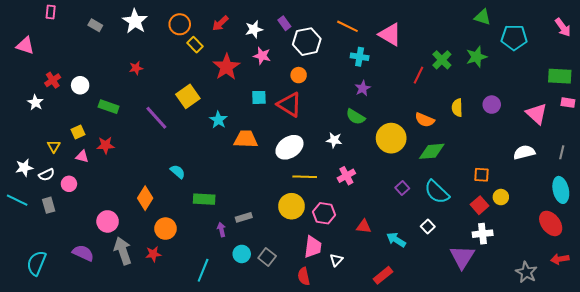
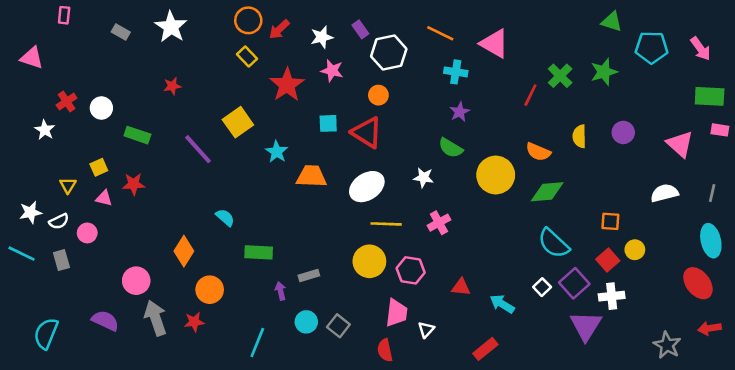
orange circle: (180, 24) -> (248, 20), moved
pink arrow: (563, 27) -> (701, 49), moved
purple square: (402, 188) -> (574, 283), moved, size x1.6

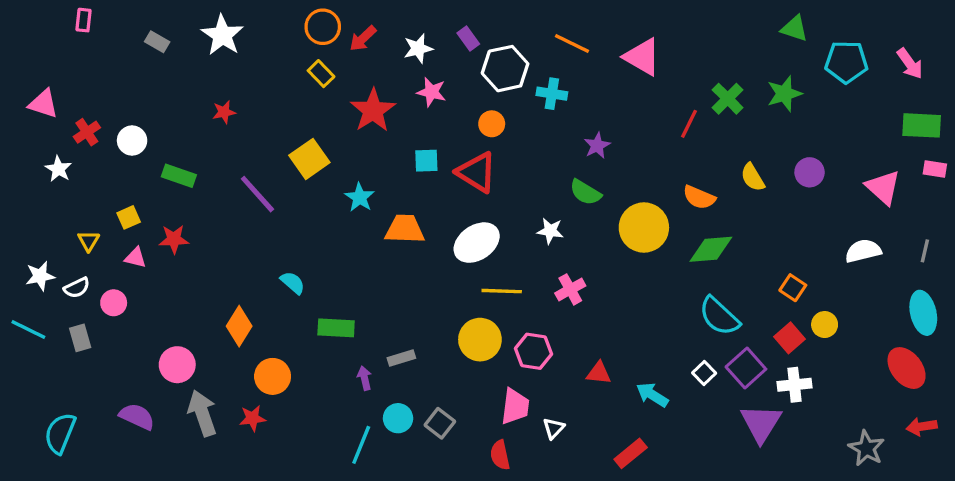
pink triangle: (32, 58) -> (43, 104), moved
cyan cross: (456, 72) -> (552, 94), moved
yellow semicircle: (579, 136) -> (753, 177), turned -30
orange square: (610, 221) -> (793, 288), turned 30
cyan line: (257, 342) -> (361, 445), moved

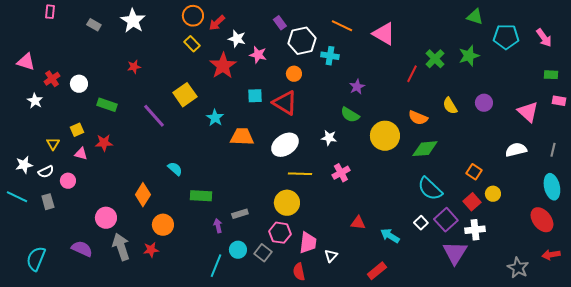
white star: (418, 49) -> (237, 39), moved, turned 30
green rectangle: (922, 125) -> (551, 75), size x0.6
pink hexagon: (534, 351) -> (280, 233), moved

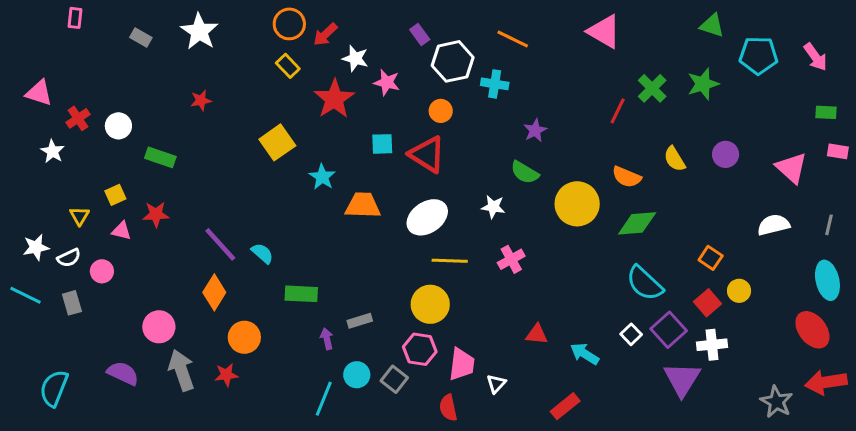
pink triangle: (384, 34) -> (604, 31), moved
purple line: (154, 116) -> (220, 244), moved
red arrow: (551, 255) -> (826, 382), size x1.5

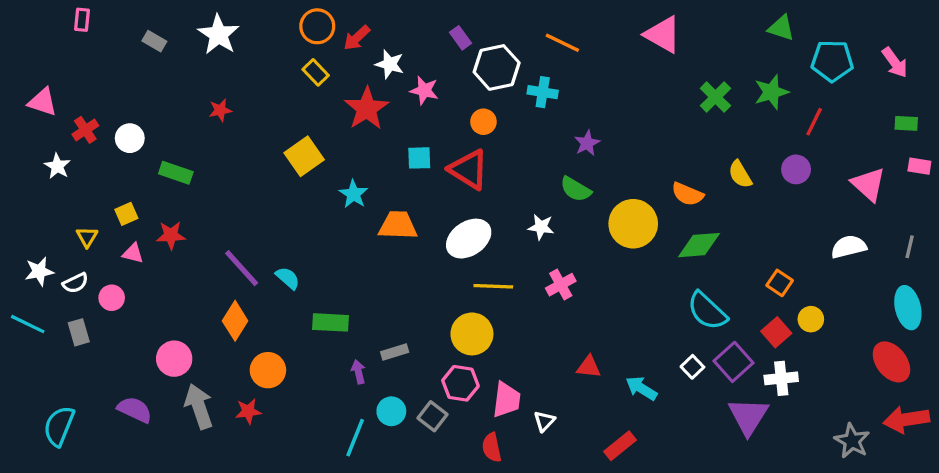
red line: (618, 111) -> (814, 122), moved

